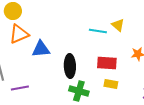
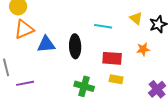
yellow triangle: (118, 25) -> (136, 18), moved
black ellipse: (70, 66) -> (75, 46), moved

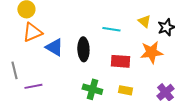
blue triangle: (46, 44) -> (54, 47), turned 36
orange star: (143, 49) -> (151, 52), size x1.6
yellow rectangle: (116, 79) -> (125, 90), moved

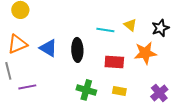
yellow triangle: (144, 21) -> (130, 25), moved
orange triangle: (32, 32) -> (17, 44), moved

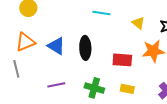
cyan line: (105, 30) -> (101, 13), moved
purple line: (27, 87) -> (56, 85), moved

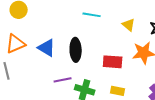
purple line: (56, 85) -> (63, 80), moved

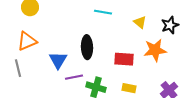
blue triangle: (47, 48) -> (58, 60), moved, turned 30

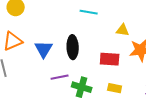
yellow triangle: (140, 22) -> (123, 30), moved, turned -32
blue triangle: (58, 60) -> (44, 49), moved

